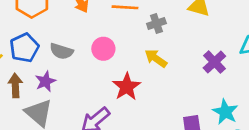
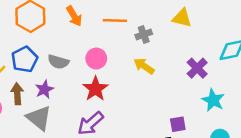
red star: (127, 87) -> (95, 89), moved
cyan star: (225, 112) -> (213, 100), moved

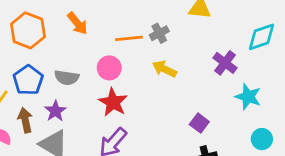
orange line: (115, 20) -> (129, 38), moved
purple square: (178, 124) -> (199, 123), moved, turned -35

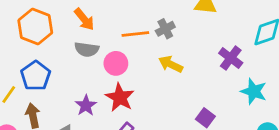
gray semicircle: (67, 78) -> (87, 49), moved
purple star: (55, 111) -> (86, 105), moved

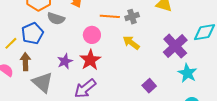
gray semicircle: (87, 49) -> (56, 19), moved
purple cross: (231, 58) -> (175, 46), size x1.4

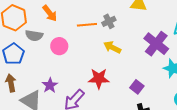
pink circle: (92, 35) -> (59, 46), moved
red star: (90, 60) -> (99, 79), moved, turned -30
purple star: (65, 61) -> (50, 85), moved

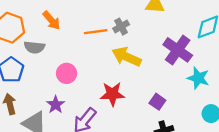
pink circle: (59, 46) -> (67, 73), moved
yellow arrow: (112, 47) -> (126, 57), size x1.4

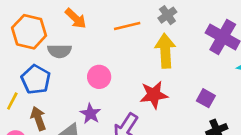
gray cross: (121, 27) -> (167, 15), moved
yellow arrow: (126, 57) -> (165, 51), turned 68

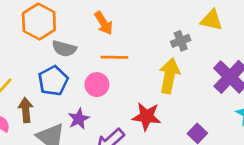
orange arrow: (76, 18) -> (104, 23), moved
orange line: (127, 26) -> (114, 57), moved
blue pentagon: (36, 79) -> (53, 81), moved

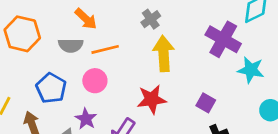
gray cross: (181, 41) -> (151, 19), moved
gray semicircle: (64, 49) -> (71, 45), moved

